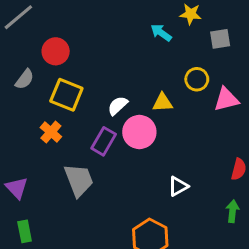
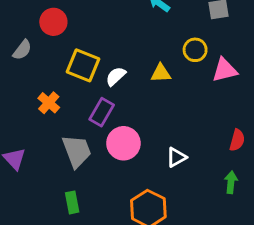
yellow square: (66, 95) -> (83, 65), moved
pink circle: (139, 132) -> (123, 143), moved
green rectangle: (25, 231) -> (72, 202), moved

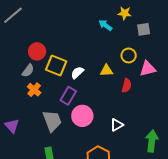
red circle: (53, 22) -> (37, 51), moved
gray semicircle: (22, 50) -> (28, 71), moved
red semicircle: (237, 140) -> (127, 86), moved
green arrow: (231, 182) -> (152, 141), size x1.5

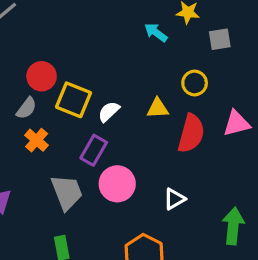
pink triangle: (148, 69) -> (237, 123), moved
red semicircle: (127, 86) -> (191, 133), size x1.6

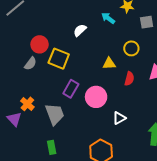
white semicircle: (109, 112) -> (80, 30), moved
red semicircle: (191, 133) -> (129, 79), size x0.6
orange cross: (37, 140) -> (27, 104), moved
pink circle: (117, 184) -> (96, 97), moved

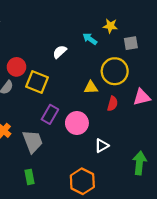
yellow circle: (131, 48) -> (115, 71), size x1.6

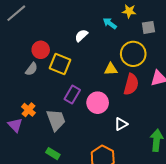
red semicircle: (113, 104) -> (131, 84), size x1.5
green rectangle: (29, 177) -> (53, 154), turned -48

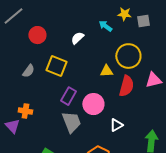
gray square: (148, 27) -> (143, 21), moved
red circle: (41, 50) -> (37, 35), moved
orange cross: (28, 110) -> (25, 111), turned -32
gray trapezoid: (56, 120) -> (71, 122), moved

